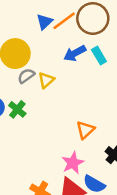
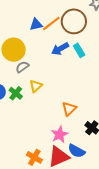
blue triangle: (45, 22) -> (36, 24), turned 32
yellow triangle: (46, 80) -> (36, 86), moved

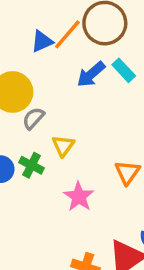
pink star: (60, 135) -> (79, 197), moved

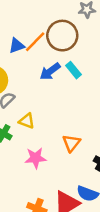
yellow triangle: (63, 146) -> (27, 121), turned -49
pink star: (79, 197) -> (36, 158), turned 30

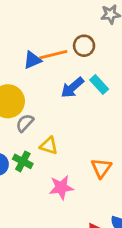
brown circle: (62, 36) -> (84, 46), size x0.6
orange line: (35, 42) -> (53, 55), turned 35

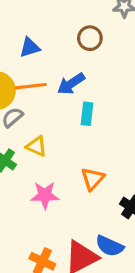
orange line: (53, 55) -> (31, 86), moved
cyan rectangle: (99, 85) -> (87, 114), moved, turned 42

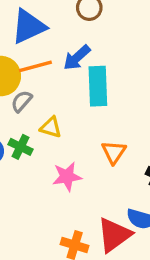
blue triangle: (30, 47) -> (28, 26), size x1.6
cyan rectangle: (87, 114) -> (98, 86), size x1.6

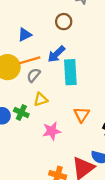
blue triangle: (28, 26) -> (25, 35), size x0.6
gray semicircle: (22, 101) -> (34, 75), moved
yellow triangle: (51, 127) -> (41, 99), turned -32

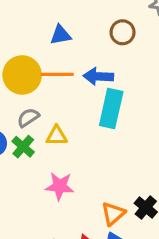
blue arrow: (56, 54) -> (98, 76), turned 30
gray semicircle: (34, 75) -> (28, 118), moved
orange triangle: (82, 115) -> (113, 214), moved

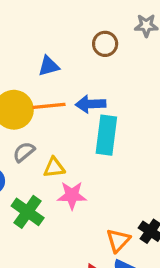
brown circle: (123, 32) -> (105, 44), moved
green cross: (23, 147) -> (28, 212), moved, size x1.4
pink star: (60, 186) -> (72, 195), moved

